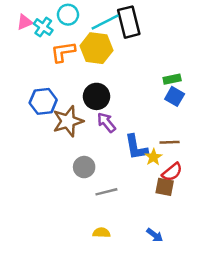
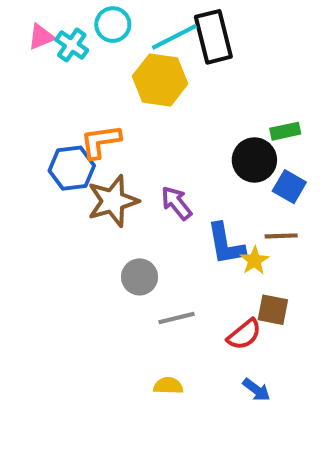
orange L-shape: (63, 52) -> (101, 141), moved
black circle: (96, 96) -> (254, 160), moved
blue square: (175, 96) -> (289, 187), moved
red semicircle: (172, 172) -> (244, 334), moved

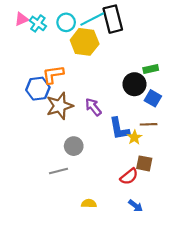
cyan circle: (113, 25) -> (66, 22), moved
gray line: (176, 318) -> (59, 171), moved

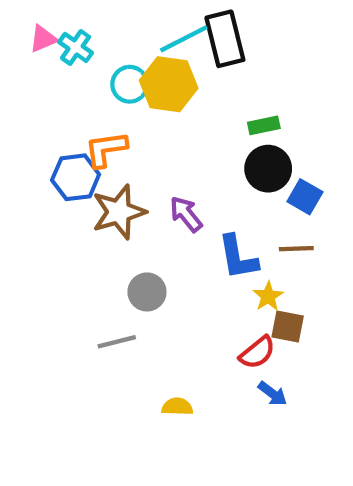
cyan circle: (66, 22) -> (130, 84), moved
green rectangle: (151, 69) -> (264, 125), moved
yellow star: (134, 137) -> (268, 296), moved
blue arrow: (136, 206) -> (272, 394), moved

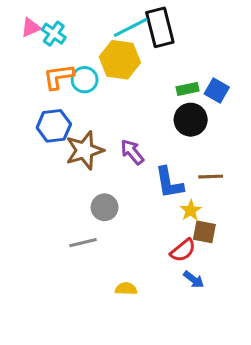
cyan circle: (130, 84) -> (85, 80), moved
orange L-shape: (106, 149) -> (58, 77), moved
blue square: (305, 197) -> (217, 90), moved

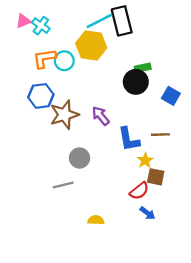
blue square: (217, 90) -> (171, 96), moved
black circle: (191, 120) -> (136, 82), moved

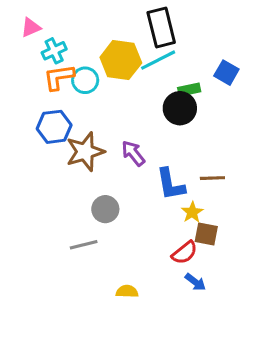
cyan line: (99, 21) -> (158, 60), moved
cyan cross: (41, 26) -> (54, 51), moved, turned 30
blue square: (171, 96) -> (226, 73), moved

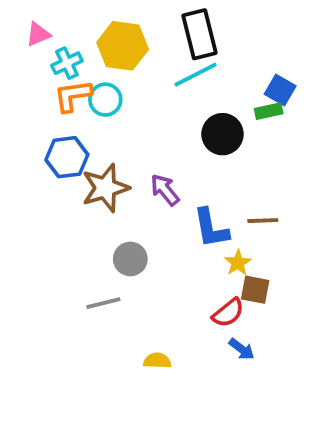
yellow hexagon: (121, 60) -> (123, 46), moved
green rectangle: (189, 90) -> (269, 111), moved

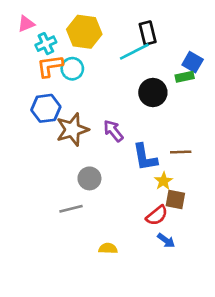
black rectangle: (199, 34) -> (148, 33), moved, size x0.7

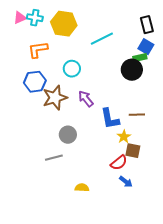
black rectangle: (148, 33) -> (147, 25), moved
cyan cross: (46, 44) -> (35, 18), moved, turned 35
cyan circle: (72, 69) -> (72, 69), moved
black circle: (153, 93) -> (132, 70), moved

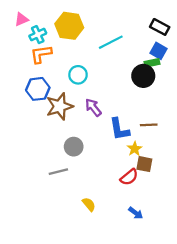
cyan cross: (35, 18) -> (38, 35), moved, turned -35
black rectangle: (147, 25) -> (160, 27), turned -48
blue arrow: (126, 182) -> (136, 213), moved
yellow semicircle: (82, 188) -> (89, 204), turned 48

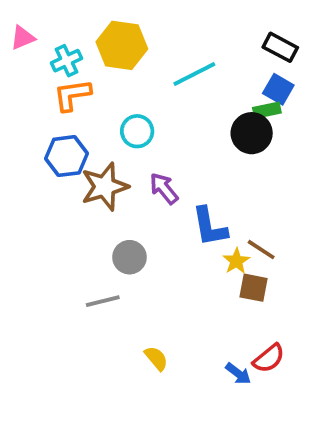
pink triangle: (21, 19) -> (23, 38), moved
brown line: (149, 125) -> (261, 250), moved, turned 35
red semicircle: (129, 177) -> (269, 358), moved

